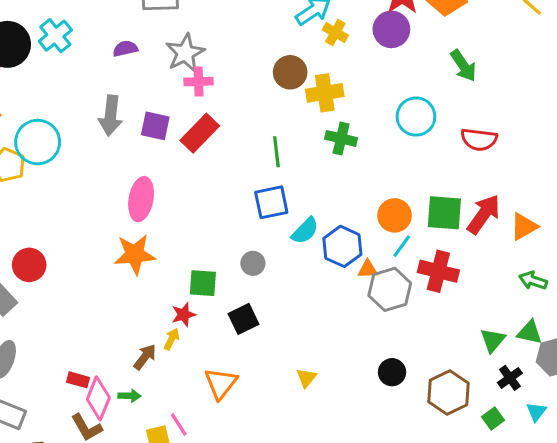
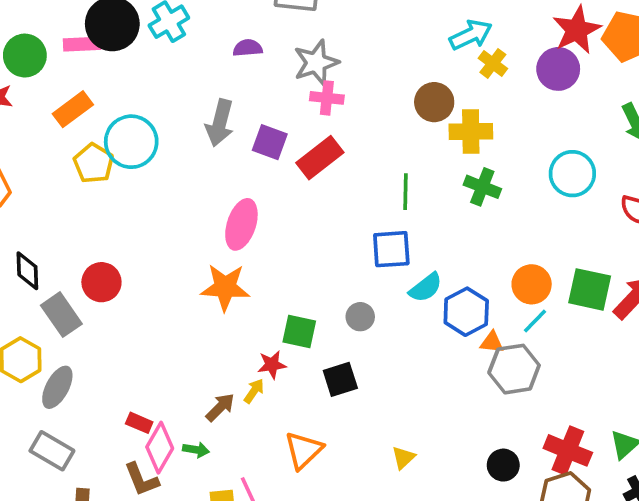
red cross: (438, 271) -> (568, 450), moved

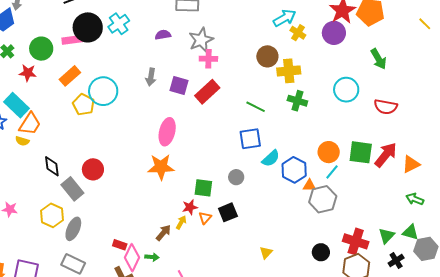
gray arrow: (220, 123) -> (151, 77), size x0.7
green line: (405, 192) -> (256, 107), turned -60
orange triangle: (304, 450) -> (205, 218), moved, size x0.6

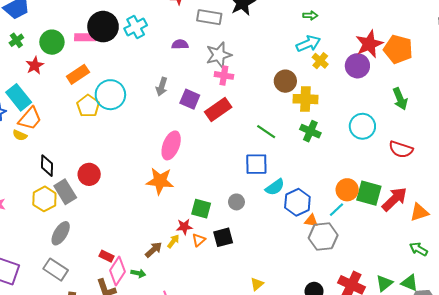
red star: (28, 73) -> (35, 65), turned 30
orange circle: (329, 152) -> (347, 190), moved
yellow hexagon: (52, 215) -> (44, 199), moved

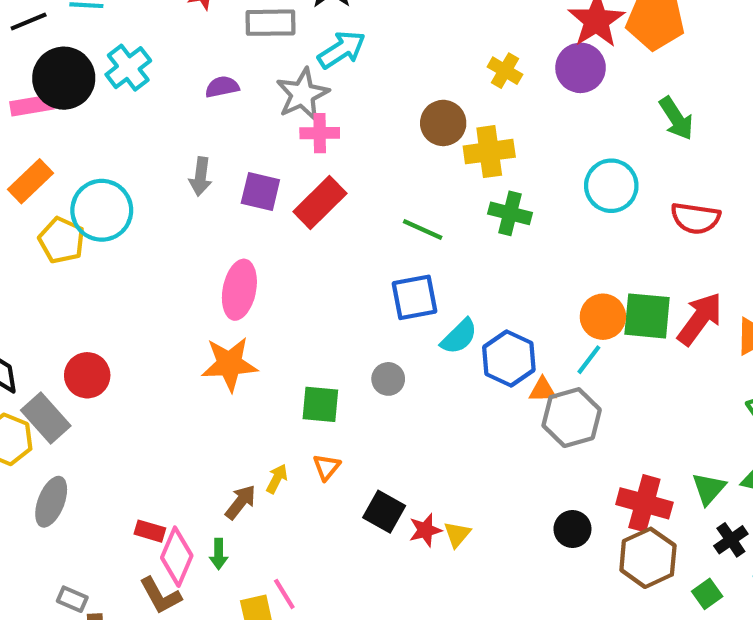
cyan arrow: (308, 44) -> (342, 50), moved
red star: (184, 227) -> (425, 530), moved
black square: (223, 237) -> (384, 512), moved, turned -36
gray rectangle: (56, 270) -> (72, 599), moved, size x0.6
green arrow: (138, 273) -> (219, 554), turned 88

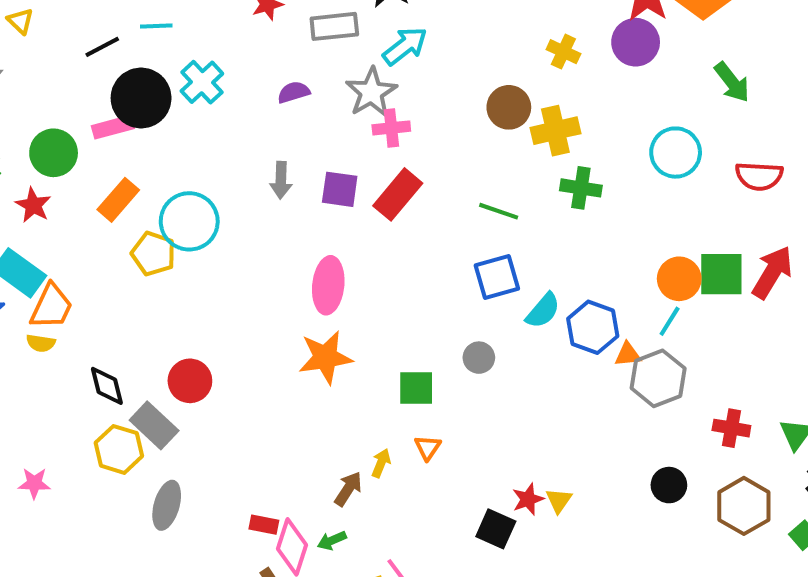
red cross: (644, 503) -> (731, 428), moved, size x0.7
black square: (384, 512) -> (496, 529), moved
green arrow: (219, 554) -> (332, 540), turned 72

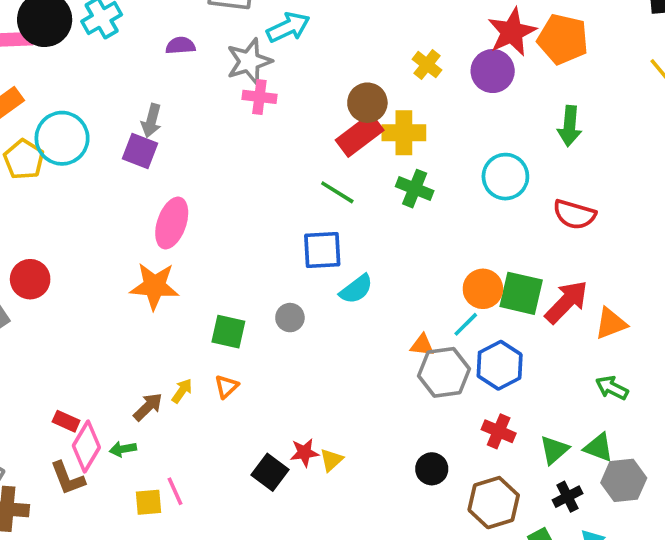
green arrow: (732, 82) -> (570, 126), turned 30
purple square: (340, 189) -> (140, 151), moved
red rectangle: (398, 194) -> (360, 135), moved
blue hexagon: (593, 327) -> (500, 365), moved

